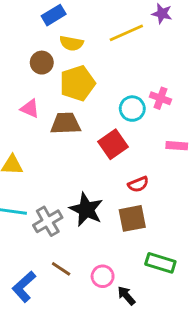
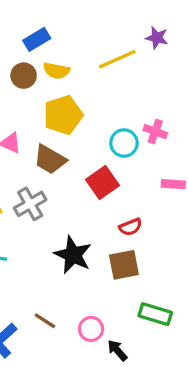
brown circle: (42, 63) -> (24, 76), moved
brown trapezoid: (65, 123) -> (50, 159), turned -148
gray cross: (48, 221) -> (30, 204), moved

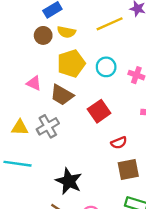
cyan circle: (124, 143) -> (106, 67), moved
black star: (73, 255) -> (69, 181), moved
brown square: (124, 265) -> (128, 169), moved

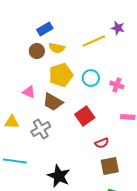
yellow triangle: (20, 128) -> (12, 122), moved

